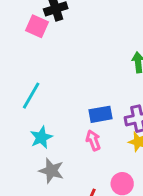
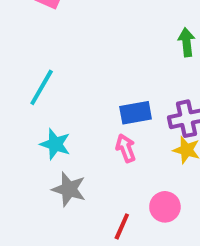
cyan star: (41, 137) -> (55, 144), turned -30

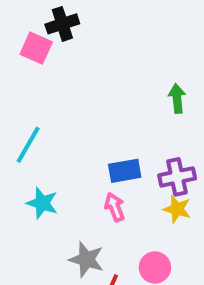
gray star: (69, 189) -> (86, 259), moved

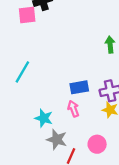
pink square: (36, 48) -> (27, 15), turned -30
cyan star: (42, 203) -> (44, 118), moved

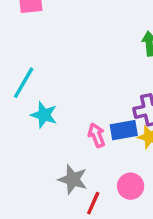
blue rectangle: (79, 87) -> (124, 130), moved
cyan star: (44, 118) -> (44, 115), moved

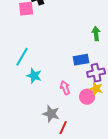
blue rectangle: (124, 130) -> (81, 60), moved
pink circle: (131, 186) -> (87, 97), moved

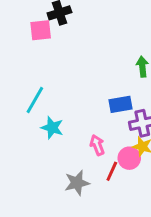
gray star: (51, 114) -> (77, 183), turned -30
red line: (63, 128) -> (112, 171), moved

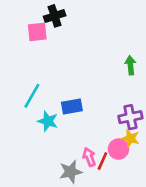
blue rectangle: (121, 104) -> (72, 106), moved
pink arrow: (97, 145) -> (89, 157), moved

